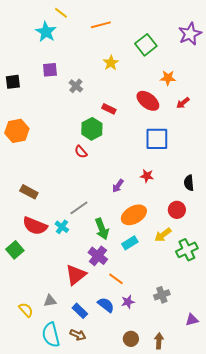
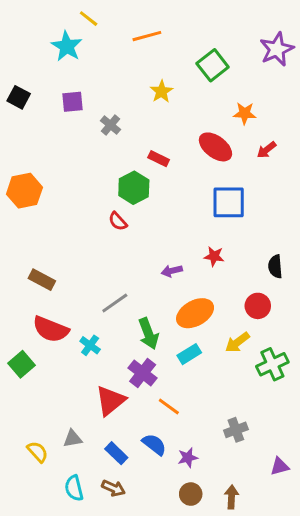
black square: (13, 82) -> (19, 97), moved, turned 35
purple arrow: (118, 186) -> (172, 271), turned 40
cyan cross: (62, 227) -> (90, 345), moved
purple star: (128, 302) -> (188, 458), moved
cyan semicircle: (51, 335) -> (74, 488), size x0.7

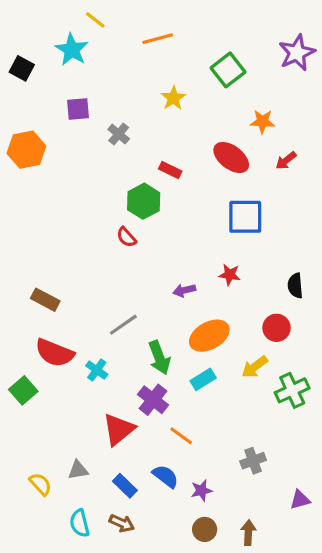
black square: (19, 97) -> (22, 68), moved
orange hexagon: (24, 191) -> (26, 150), moved

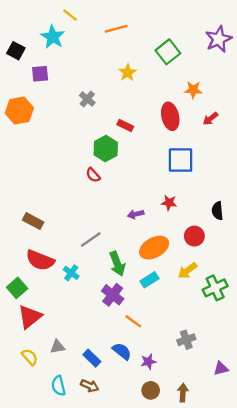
purple square: (78, 109) -> (40, 74), moved
red ellipse: (231, 157) -> (170, 116), turned 40
red circle: (277, 328) -> (194, 236), moved
red triangle: (119, 429) -> (30, 317), moved

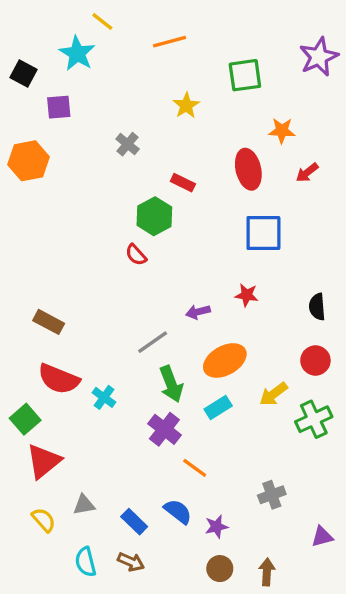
green square: (168, 52) -> (245, 75), turned 30
red circle: (194, 236) -> (315, 360), moved
gray line: (91, 240) -> (153, 342), moved

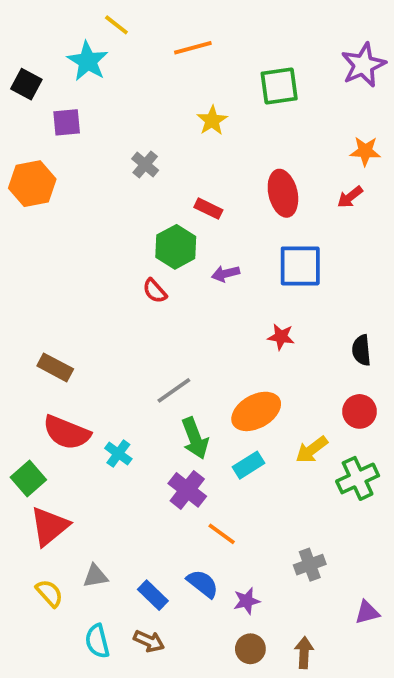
orange star: (282, 131) -> (365, 151), moved
purple arrow: (198, 312) -> (226, 274), moved

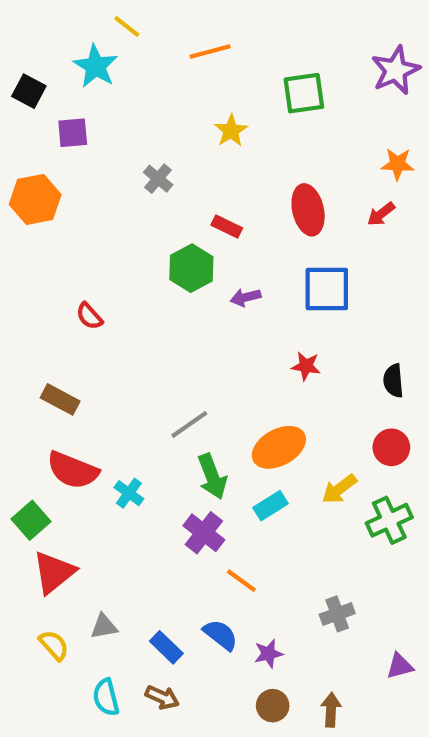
red semicircle: (155, 291) -> (89, 316), moved

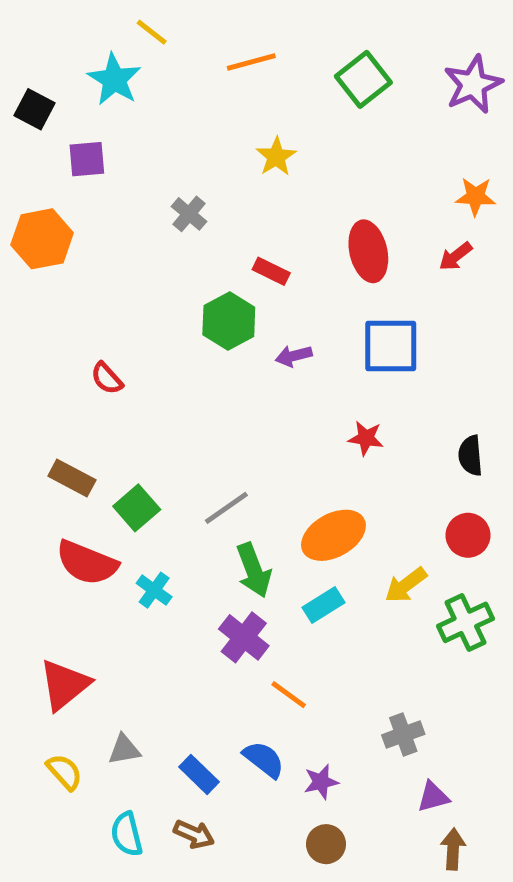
green square: (304, 93) -> (363, 79), moved, turned -30
green square: (31, 520) -> (137, 508), moved
purple triangle: (400, 666) -> (433, 797), moved
brown arrow: (331, 710) -> (453, 849), moved

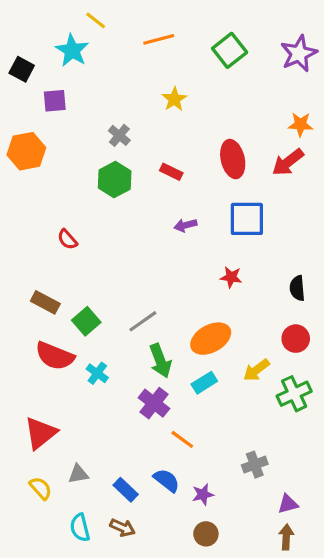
red arrow: (456, 256) -> (288, 162), size x1.5
green hexagon: (229, 321) -> (115, 180), moved
purple triangle: (433, 797) -> (288, 504), moved

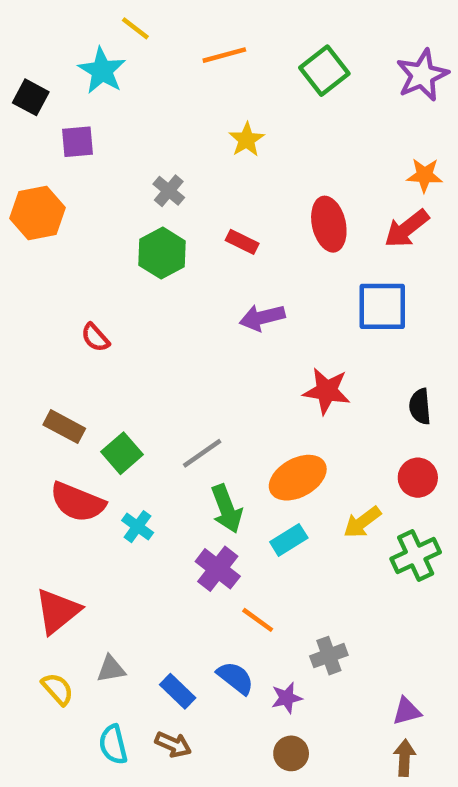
blue square: (247, 219) -> (382, 306), moved
purple arrow: (185, 225) -> (262, 318), size x1.4
red star: (231, 277) -> (327, 391), size x1.5
gray cross: (255, 465) -> (329, 656), moved

